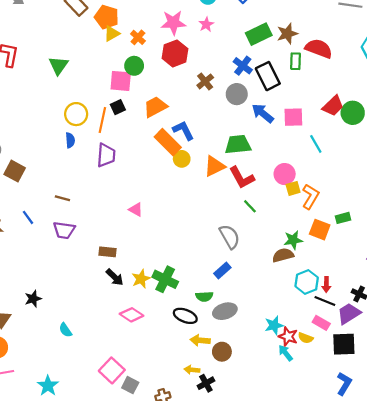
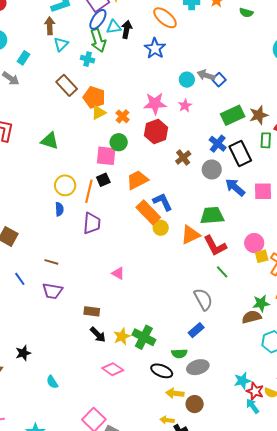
green triangle: (58, 65) -> (50, 141), turned -48

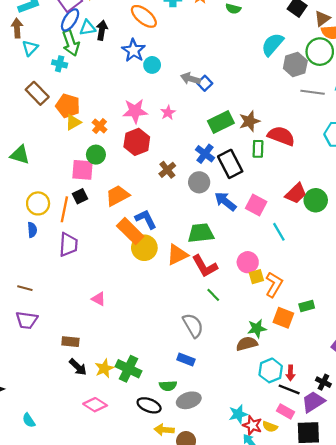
cyan circle: (187, 80) -> (152, 65), moved
pink square: (263, 191) -> (256, 205), turned 30
yellow circle: (161, 228) -> (144, 248), size x1.5
blue rectangle: (196, 330) -> (186, 360), turned 63

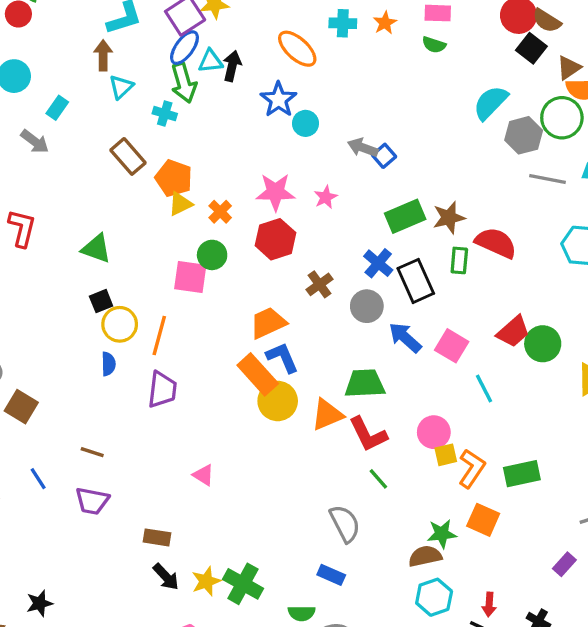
black square: (80, 196) -> (101, 301), moved
orange trapezoid: (117, 196) -> (268, 323), moved
green rectangle: (307, 306) -> (522, 474), moved, size x1.5
cyan hexagon: (271, 370) -> (434, 597), moved

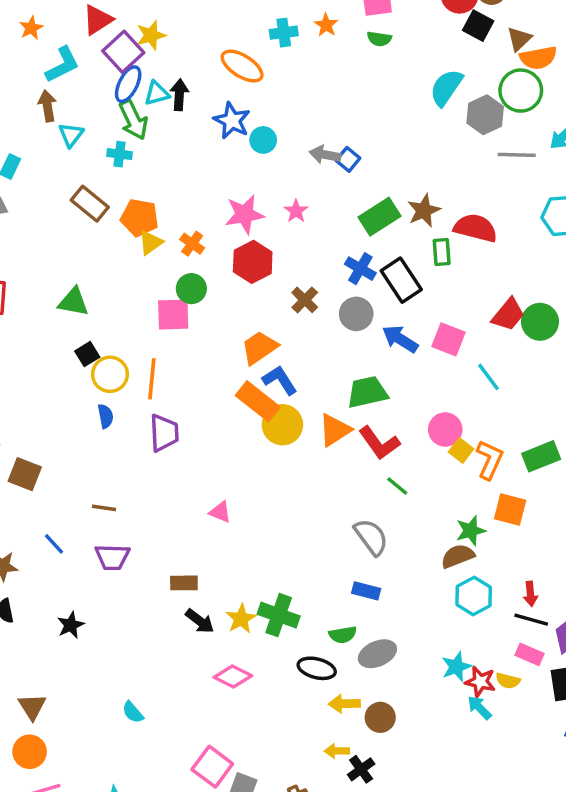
yellow square: (446, 455) -> (461, 450), turned -30
black star: (40, 603) -> (71, 625), moved

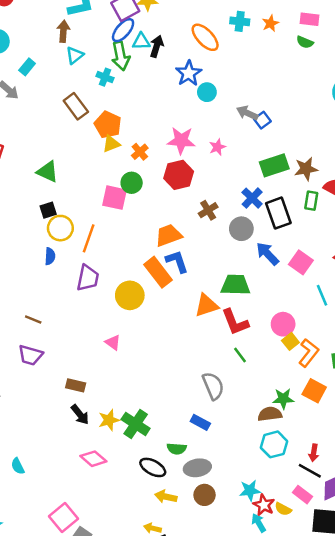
yellow circle: (282, 425) -> (130, 295), moved
brown circle: (380, 717) -> (205, 495), moved

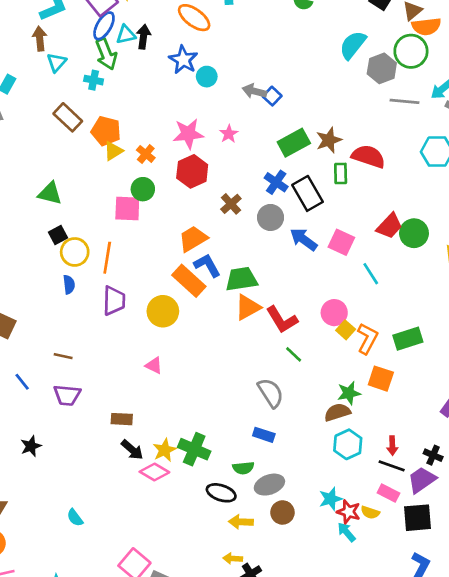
green trapezoid: (236, 285) -> (241, 279), moved
pink diamond: (93, 459) -> (154, 472), moved

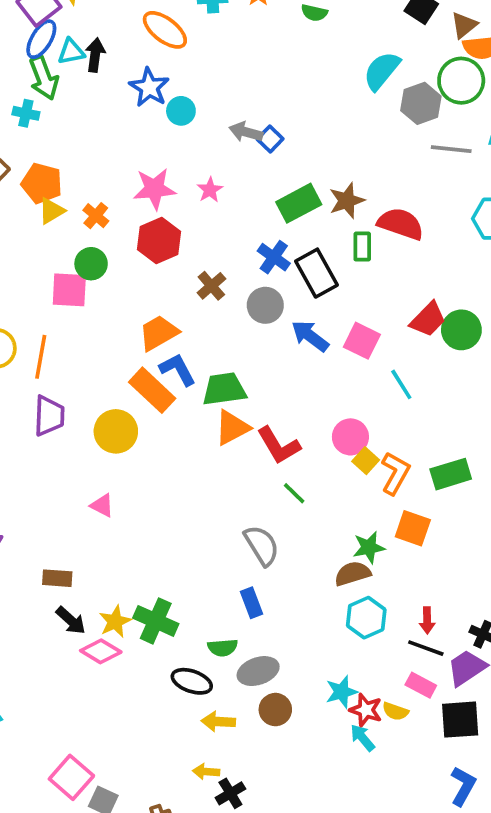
blue rectangle: (264, 435) -> (251, 603), turned 50

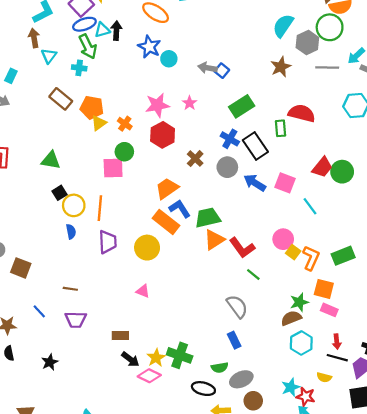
blue ellipse: (41, 39) -> (84, 24), turned 45
brown star: (347, 201) -> (281, 67), moved
pink rectangle: (421, 685) -> (329, 310), moved
yellow semicircle: (395, 711) -> (324, 377), moved

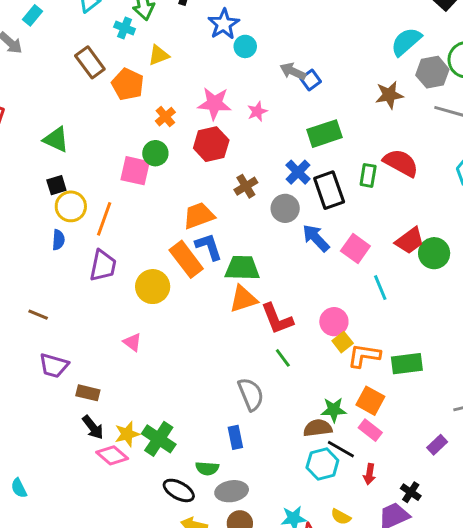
yellow triangle: (99, 123) -> (159, 55), moved
orange L-shape: (311, 258) -> (364, 356), turned -120
purple trapezoid: (76, 320) -> (54, 366), moved
black line: (337, 358) -> (341, 449), moved

